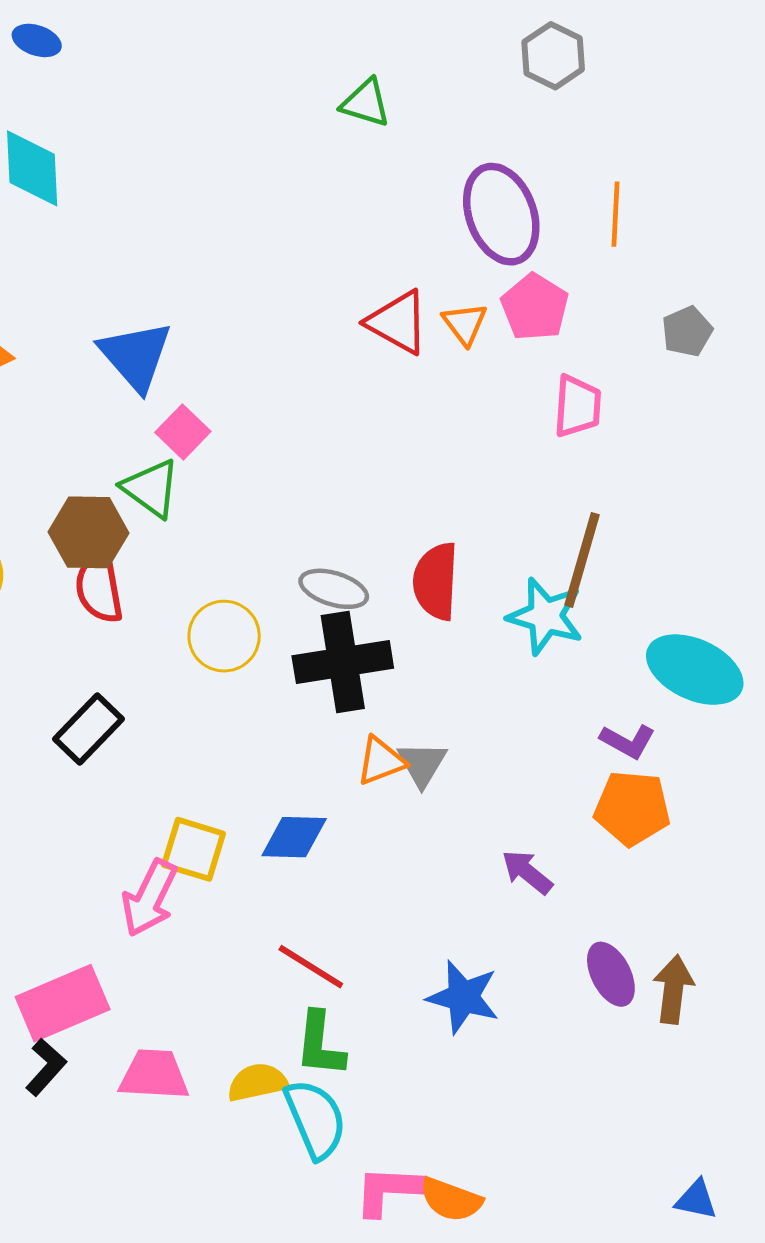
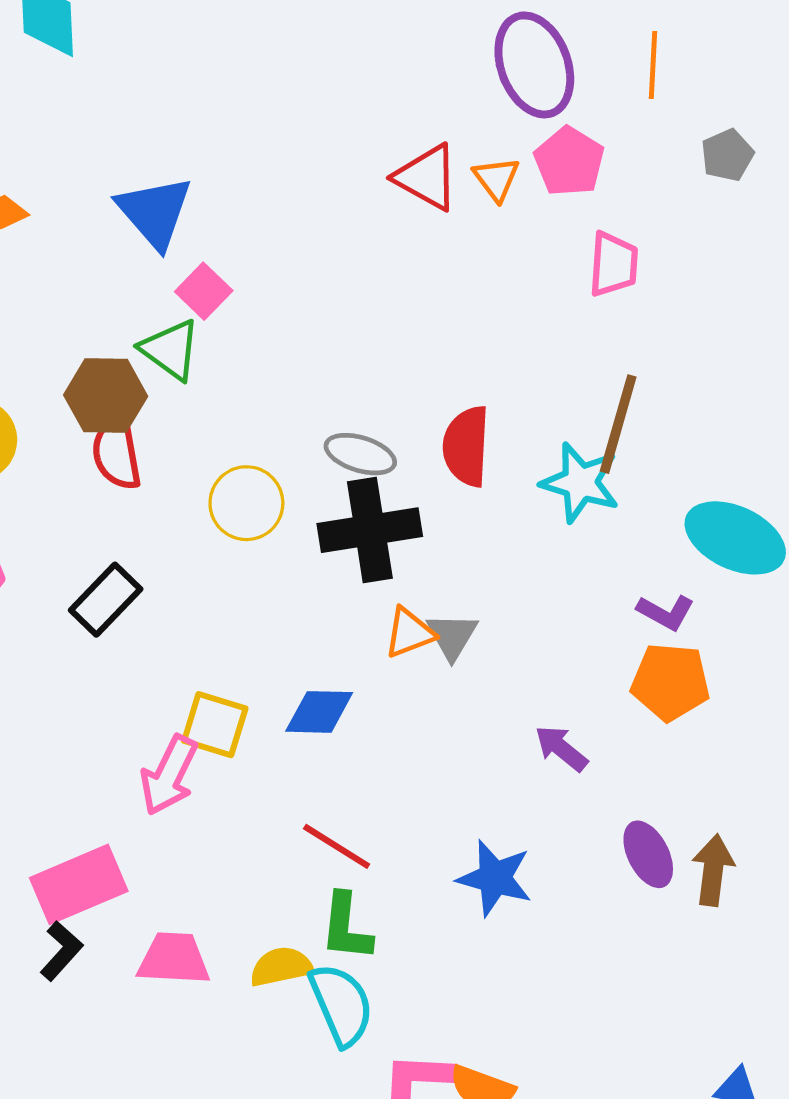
gray pentagon: (687, 331) -> (727, 155), moved

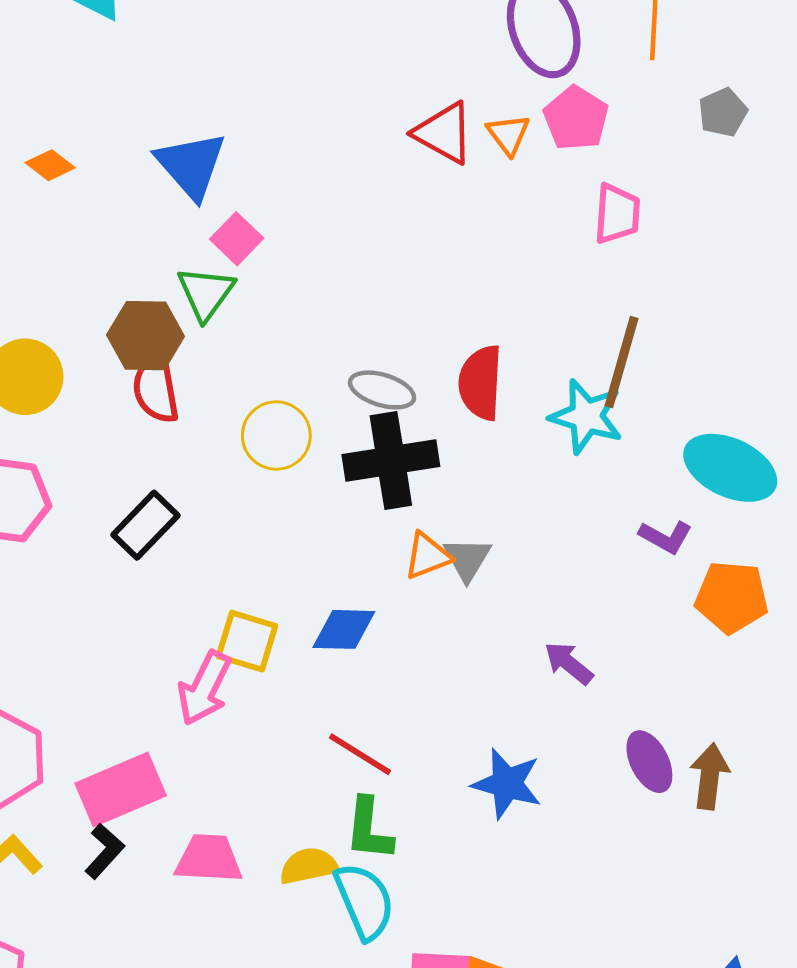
green triangle: (170, 350) -> (206, 293), turned 30
orange pentagon: (670, 682) -> (732, 597), moved

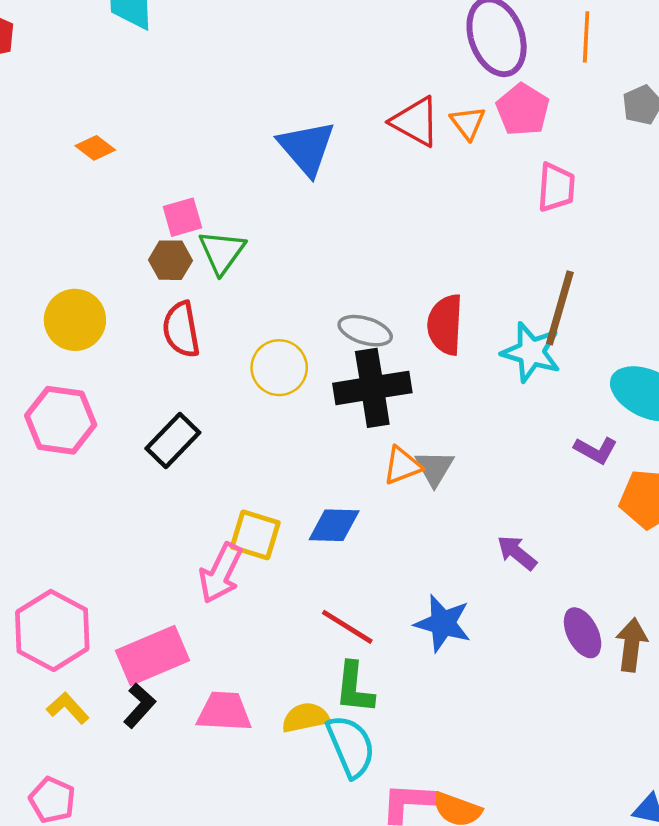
blue triangle: (191, 165) -> (307, 148), moved
pink square: (237, 239) -> (182, 217), moved, turned 30
brown hexagon: (146, 336) -> (170, 260), moved, size x0.7
blue star: (507, 784) -> (443, 623), moved

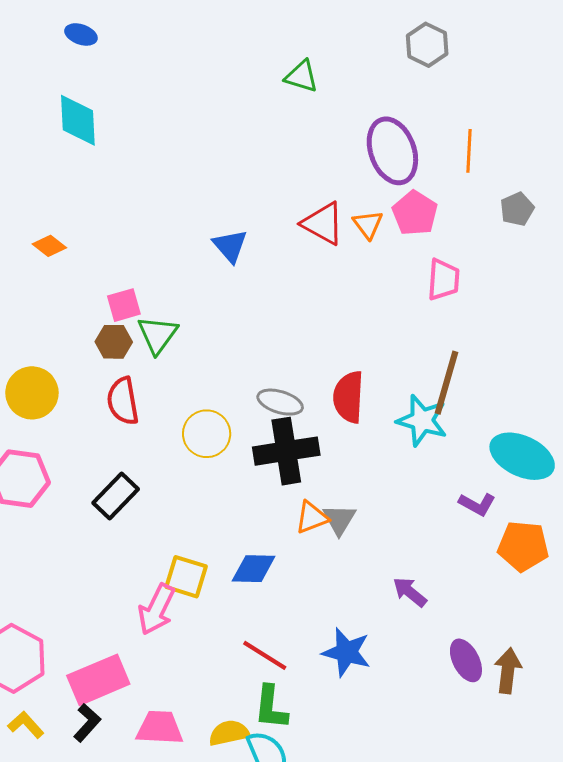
blue triangle: (307, 148) -> (230, 246), size x0.7

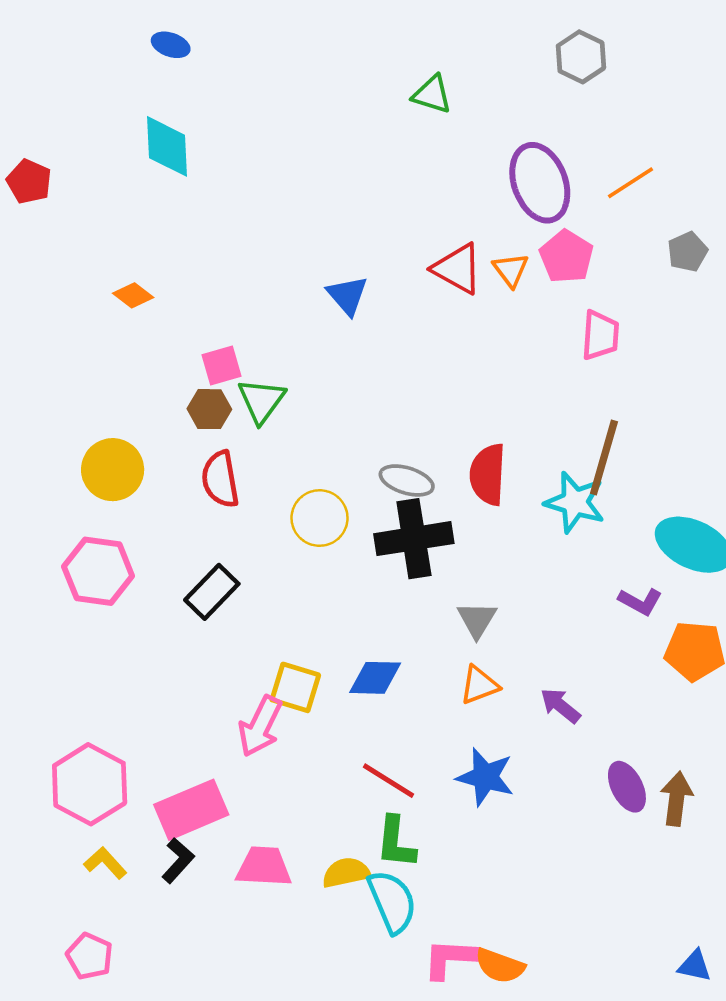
orange line: (469, 151) -> (631, 183), turned 54
orange triangle: (312, 517) -> (479, 685), moved

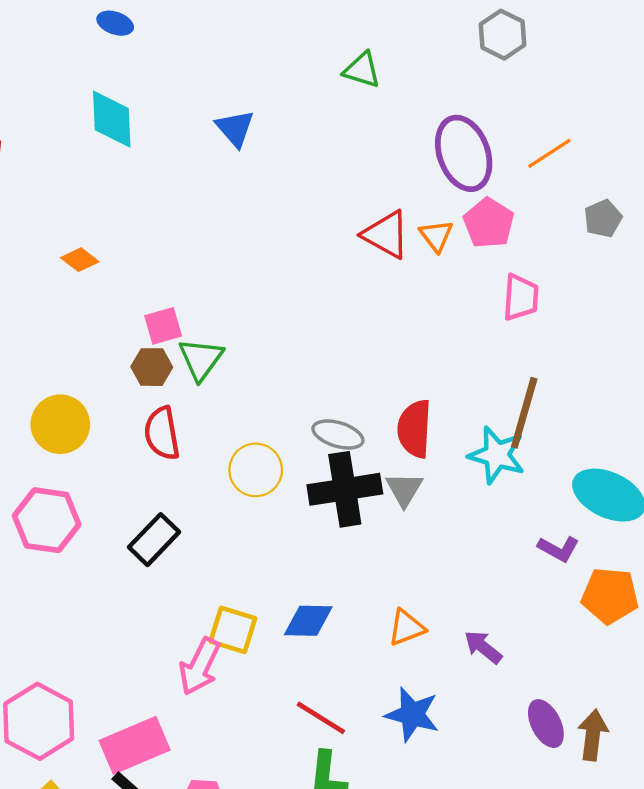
blue triangle: (347, 295) -> (235, 128), moved
gray triangle: (477, 620) -> (404, 489), moved

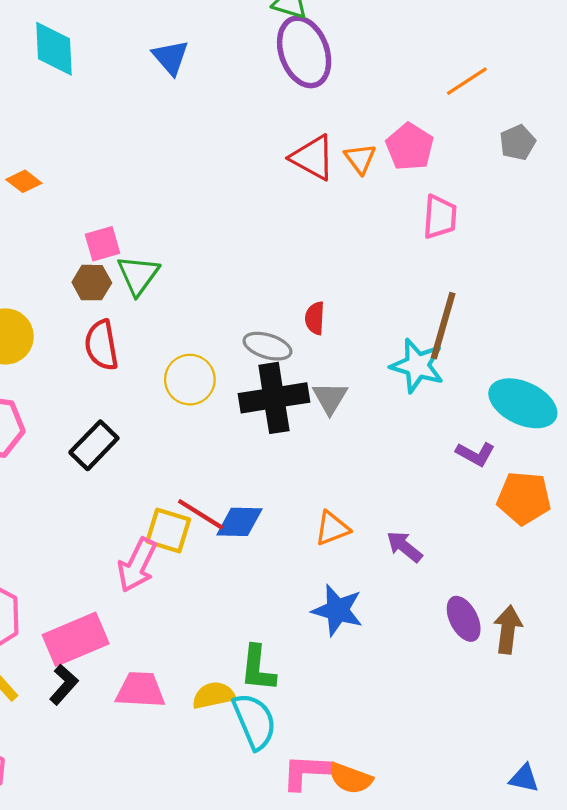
purple ellipse: (464, 153) -> (304, 52), moved
red semicircle: (415, 429) -> (315, 318), moved, size x0.6
red line: (321, 718) -> (201, 514), moved

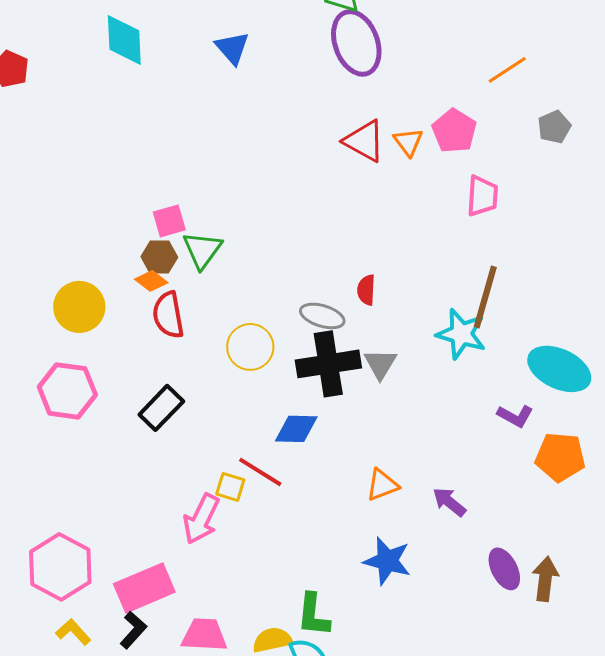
orange diamond: (24, 181) -> (151, 281), moved
blue diamond: (239, 522) -> (296, 429), moved
yellow square: (168, 530) -> (230, 487), size x0.7

